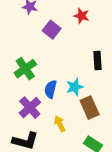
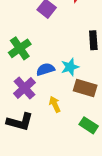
blue semicircle: (51, 89) -> (45, 69), turned 60
brown rectangle: (90, 108) -> (85, 88), turned -50

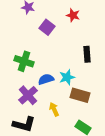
green cross: (20, 48) -> (24, 61), turned -36

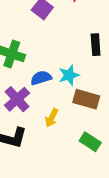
yellow arrow: (54, 109) -> (52, 118), turned -128

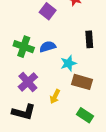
blue semicircle: (41, 78) -> (48, 47), moved

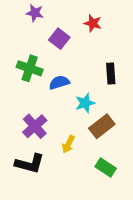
green cross: (24, 47) -> (30, 68), moved
brown rectangle: (82, 82) -> (102, 126), turned -54

